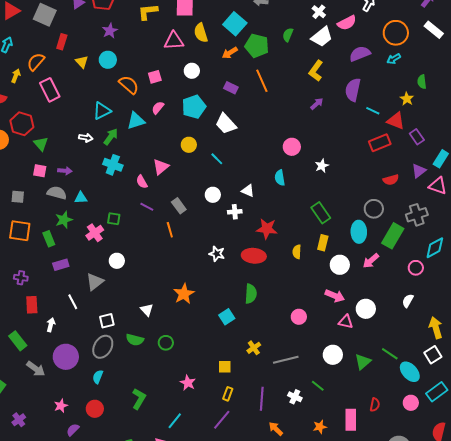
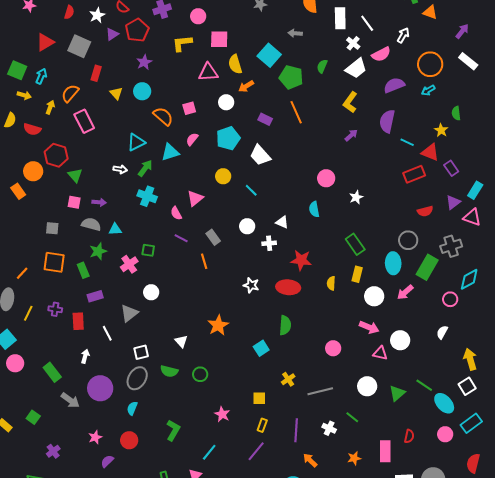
orange arrow: (230, 53) -> (246, 86), moved
red rectangle: (32, 305) -> (78, 321), moved

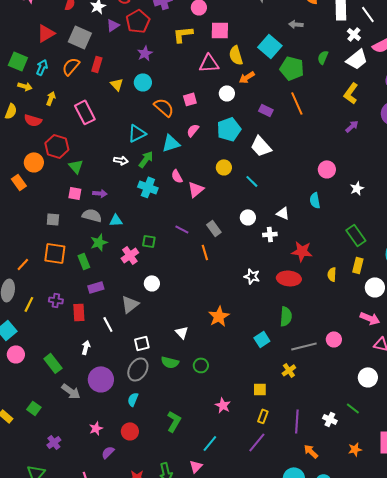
orange semicircle: (70, 93) -> (71, 66), moved
pink semicircle: (176, 213) -> (177, 176), moved
gray line: (320, 391) -> (304, 346), moved

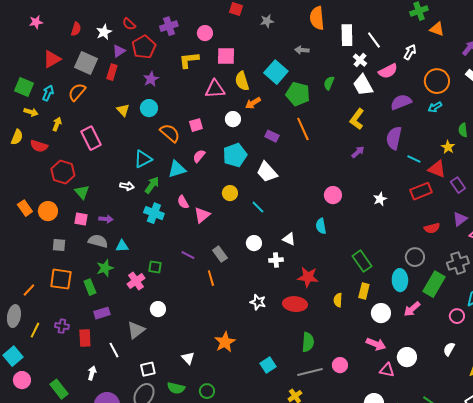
white trapezoid: (357, 59) -> (363, 85), turned 100
red rectangle: (97, 64) -> (112, 72), moved
orange circle: (34, 162) -> (48, 211), moved
white star: (357, 188) -> (380, 199), moved
green semicircle: (286, 316) -> (308, 342), moved

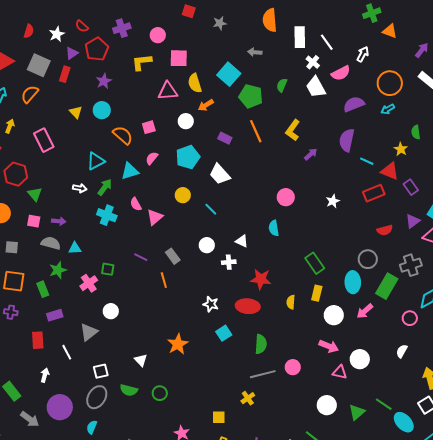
yellow L-shape: (357, 119) -> (293, 130), moved
purple cross: (62, 326) -> (11, 312), moved
cyan square: (268, 365) -> (224, 333), moved

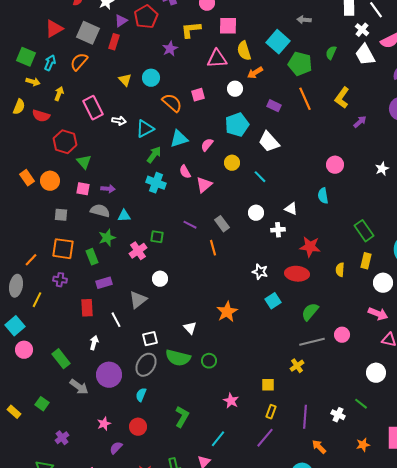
purple star: (104, 81) -> (170, 49), moved
pink semicircle: (152, 158) -> (207, 145), moved
white arrow: (80, 188) -> (119, 121), moved
green semicircle: (261, 344) -> (310, 312), turned -144
green semicircle: (129, 390) -> (178, 358), size x1.4

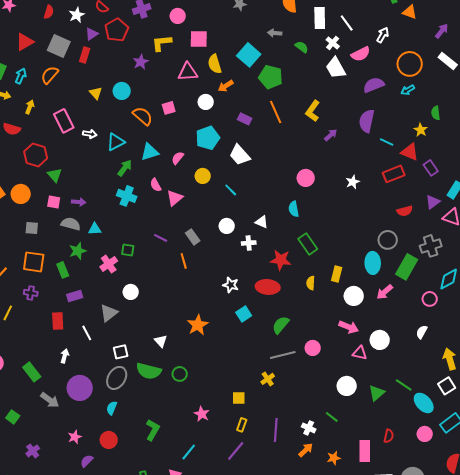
green semicircle: (331, 53) -> (302, 47), moved, turned 104
green rectangle: (364, 231) -> (308, 244), moved
orange arrow: (319, 447) -> (306, 450), moved, turned 91

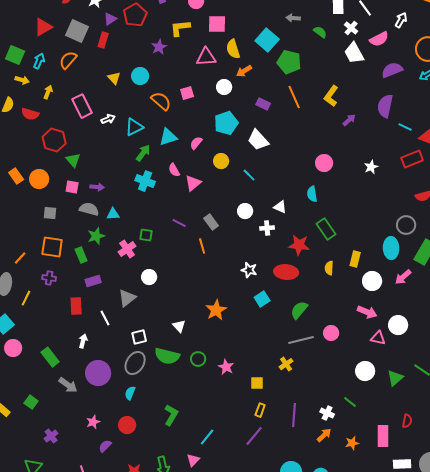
white arrow: (90, 134) -> (108, 119), turned -32
pink star: (202, 414) -> (226, 367), moved

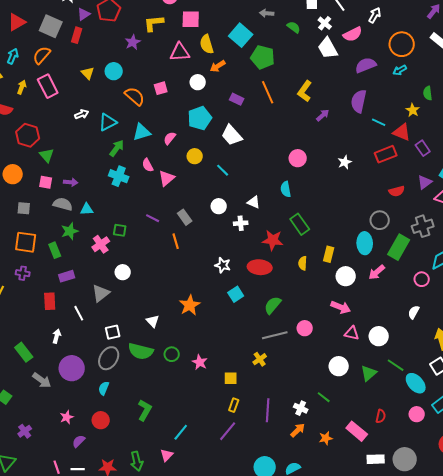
pink rectangle: (82, 106) -> (48, 86), moved
white circle: (398, 325) -> (379, 336), moved
pink rectangle: (383, 436) -> (357, 431), turned -50

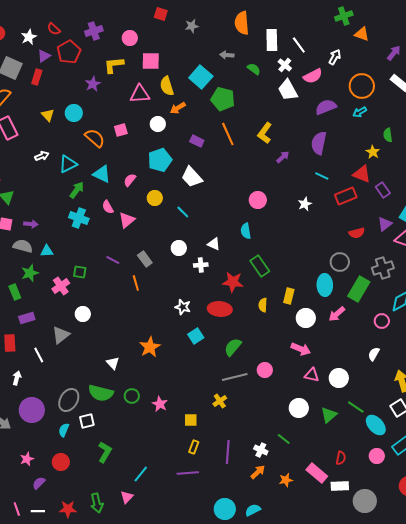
cyan line: (379, 122) -> (322, 176), moved
cyan triangle: (142, 132) -> (102, 174), turned 42
white square: (113, 332) -> (87, 421), moved
purple line: (228, 431) -> (188, 473), turned 45
white rectangle: (376, 459) -> (340, 486), moved

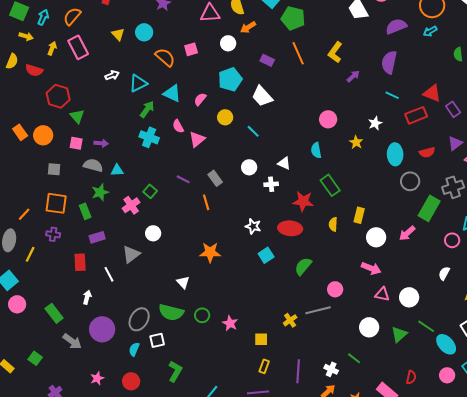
yellow star: (373, 152) -> (356, 142), moved
green square: (80, 272) -> (150, 191), turned 32
cyan ellipse: (325, 285) -> (395, 154), moved
orange star: (150, 347) -> (210, 252), moved, turned 30
gray line: (235, 377) -> (318, 310), moved

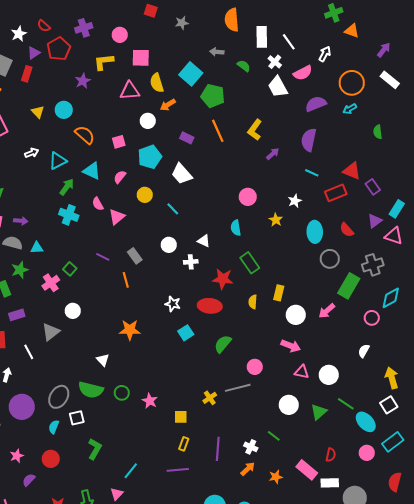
pink square: (191, 49) -> (119, 142), moved
red semicircle: (427, 152) -> (347, 230), turned 63

